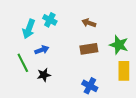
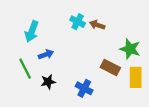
cyan cross: (50, 20) -> (78, 22), moved
brown rectangle: (89, 49) -> (110, 68), moved, turned 36
blue cross: (90, 86) -> (84, 88), moved

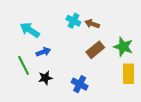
cyan arrow: (32, 31) -> (30, 30), turned 102
brown rectangle: (110, 68) -> (95, 50), moved, turned -66

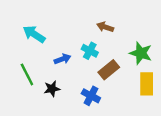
cyan cross: (73, 21) -> (90, 51), moved
brown rectangle: (95, 50) -> (109, 70), moved
blue arrow: (43, 52) -> (63, 59), moved

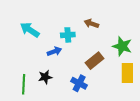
cyan cross: (90, 51) -> (68, 35), moved, turned -32
green line: (27, 74) -> (24, 84), moved, turned 30

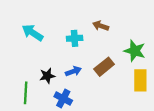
blue arrow: (54, 51) -> (73, 71), moved
black star: (45, 77) -> (47, 76), moved
blue cross: (79, 83) -> (63, 99), moved

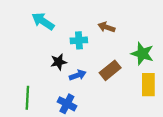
cyan arrow: (33, 33) -> (43, 21), moved
black star: (47, 76) -> (59, 62), moved

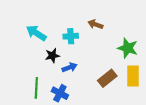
cyan arrow: (43, 21) -> (36, 33), moved
brown rectangle: (110, 70) -> (107, 78), moved
green line: (27, 98) -> (36, 88), moved

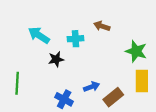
blue arrow: (70, 67) -> (92, 87), moved
brown rectangle: (107, 78) -> (113, 97), moved
green line: (36, 88) -> (17, 83), moved

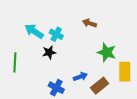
cyan cross: (76, 39) -> (56, 34), moved, turned 32
green star: (136, 51) -> (107, 52), moved
green line: (17, 83) -> (15, 62), moved

